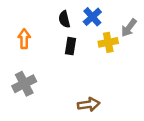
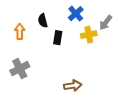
black semicircle: (64, 19) -> (43, 21), moved

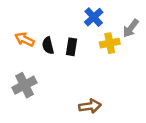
black semicircle: (43, 21) -> (48, 46), moved
orange arrow: (20, 32) -> (24, 39), turned -63

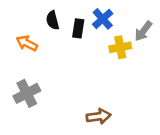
black semicircle: (48, 46) -> (53, 20), moved
black rectangle: (71, 47) -> (78, 28), moved

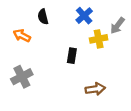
black rectangle: (78, 28) -> (72, 56), moved
brown arrow: (99, 116) -> (95, 89), moved

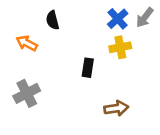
blue cross: (84, 16) -> (118, 19), moved
gray arrow: (117, 26) -> (145, 17), moved

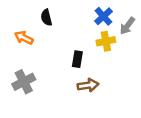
gray arrow: (145, 17) -> (127, 26), moved
brown arrow: (116, 108) -> (88, 85), moved

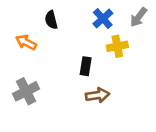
blue cross: (103, 16) -> (103, 19), moved
gray arrow: (127, 26) -> (138, 17), moved

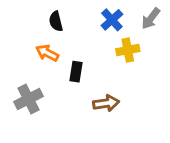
orange arrow: (26, 42) -> (47, 53), moved
black rectangle: (86, 66) -> (76, 72), moved

